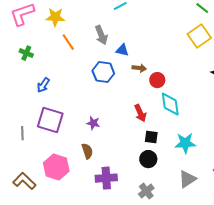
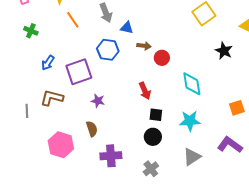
cyan diamond: (170, 104) -> (192, 84), moved
purple square: (50, 120) -> (79, 72), moved, turned -36
brown L-shape: (24, 181) -> (52, 98), moved, turned -30

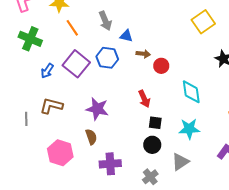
green cross: (31, 31) -> (30, 39), size x1.6
purple square: (79, 72) -> (76, 64), moved, turned -32
purple star: (98, 101) -> (97, 109), size x1.6
gray triangle: (192, 157) -> (180, 162), moved

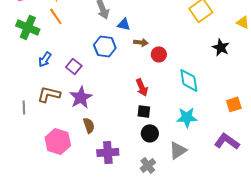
orange line: (72, 28) -> (56, 16), moved
purple square: (76, 64) -> (74, 66), moved, size x0.6
purple star: (97, 109) -> (81, 97), moved, turned 30
black square: (155, 123) -> (144, 111), moved

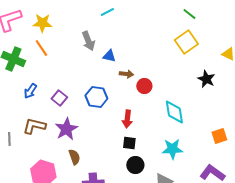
blue hexagon: (105, 46) -> (96, 97), moved
red arrow: (142, 87) -> (127, 119), turned 30

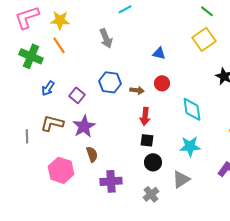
blue triangle: (109, 56) -> (159, 53), moved
brown arrow: (126, 74) -> (137, 90), moved
blue hexagon: (96, 97) -> (110, 82), moved

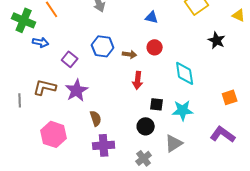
blue arrow: (48, 88) -> (41, 42), moved, turned -112
black square: (147, 140) -> (157, 104), moved
brown semicircle: (92, 154) -> (96, 118), moved

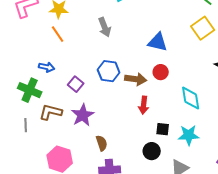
blue triangle: (152, 17) -> (158, 42), size x1.5
green cross: (24, 20) -> (30, 90), moved
brown arrow: (130, 54) -> (136, 79), size x1.5

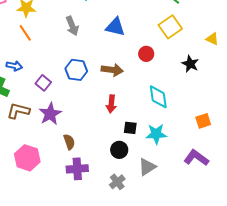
blue triangle: (158, 42) -> (115, 27), moved
red circle: (161, 72) -> (146, 54), moved
brown arrow: (136, 79) -> (112, 70), moved

